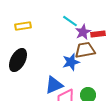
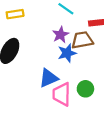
purple star: (83, 32) -> (61, 35), moved

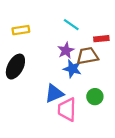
blue star: (67, 53) -> (72, 69), turned 30
green circle: (85, 89) -> (95, 97), moved

